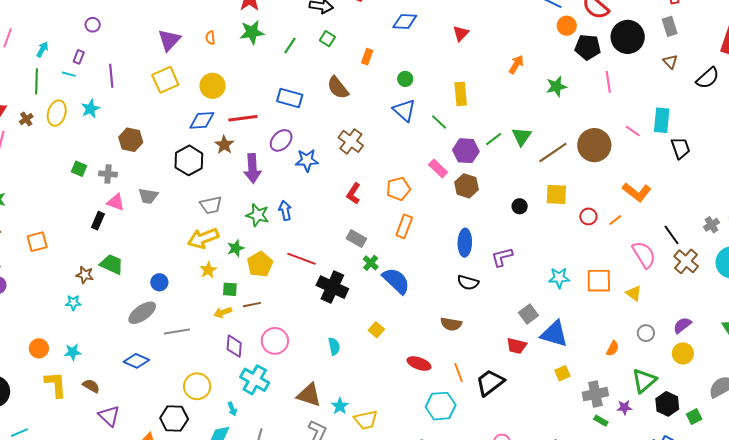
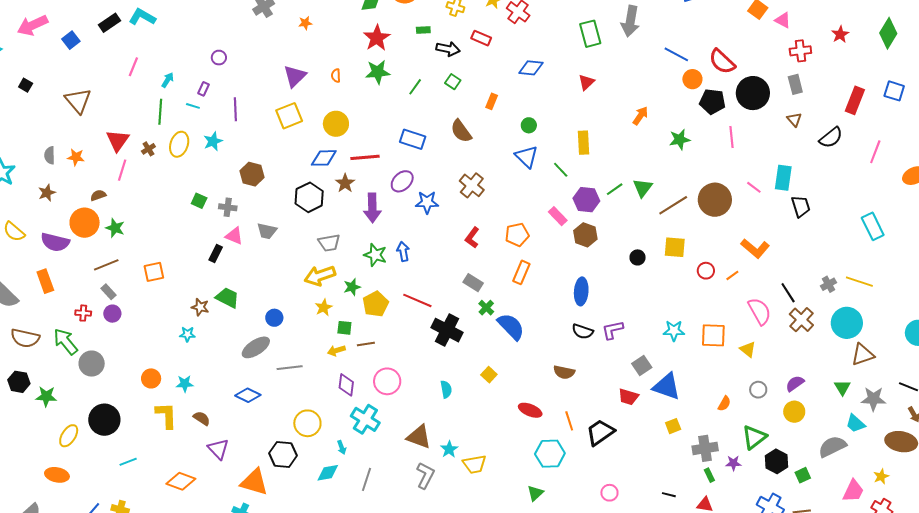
purple L-shape: (502, 257) -> (613, 330), moved
green rectangle: (601, 421) -> (709, 475), turned 32

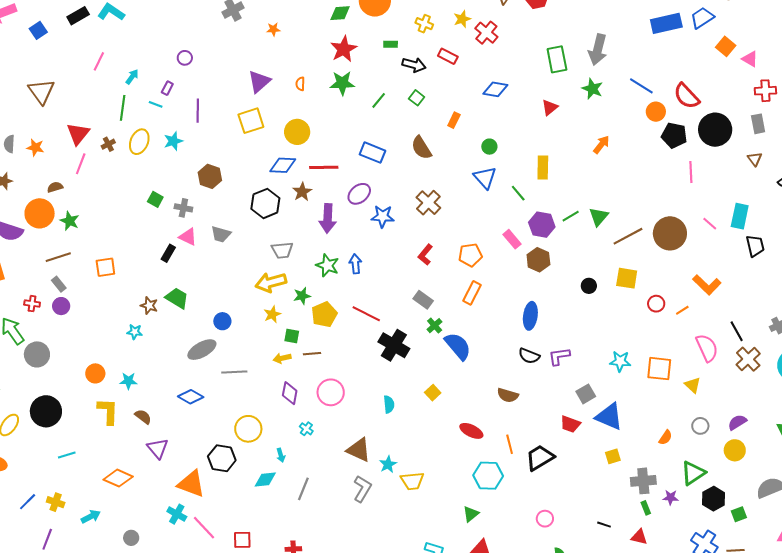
green star: (680, 139) -> (592, 89), moved, turned 30
cyan cross: (365, 419) -> (306, 429), size x0.5

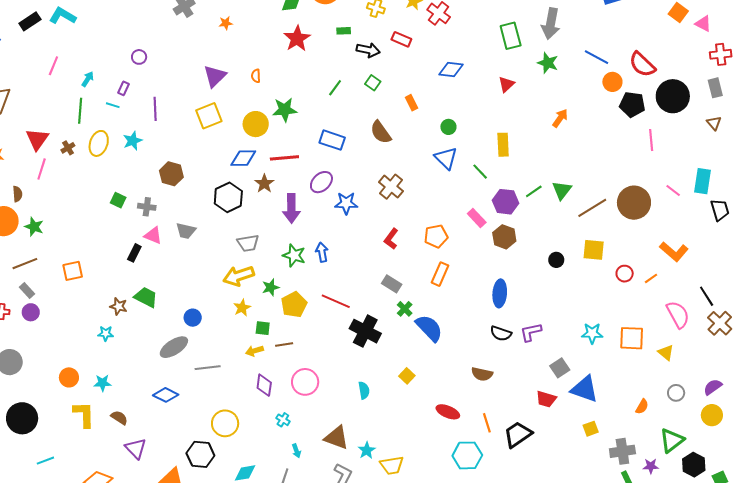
green star: (342, 83) -> (285, 110), moved
orange rectangle: (454, 120) -> (411, 103), turned -49
brown semicircle: (55, 187) -> (17, 194), turned 105
cyan arrow: (281, 455) -> (296, 451), moved

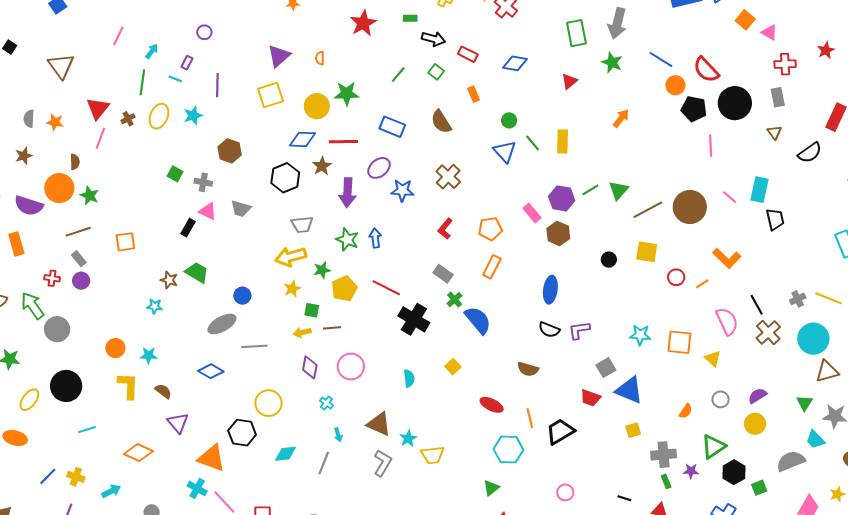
red rectangle: (401, 39) -> (468, 54), moved
green line: (480, 172) -> (533, 143), moved

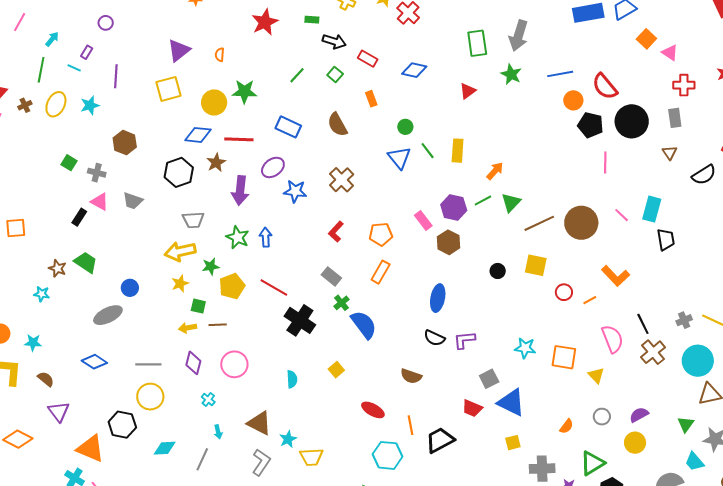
blue line: (661, 60) -> (560, 74), turned -45
orange arrow: (621, 118) -> (495, 171), moved
gray line: (254, 346) -> (148, 364), moved

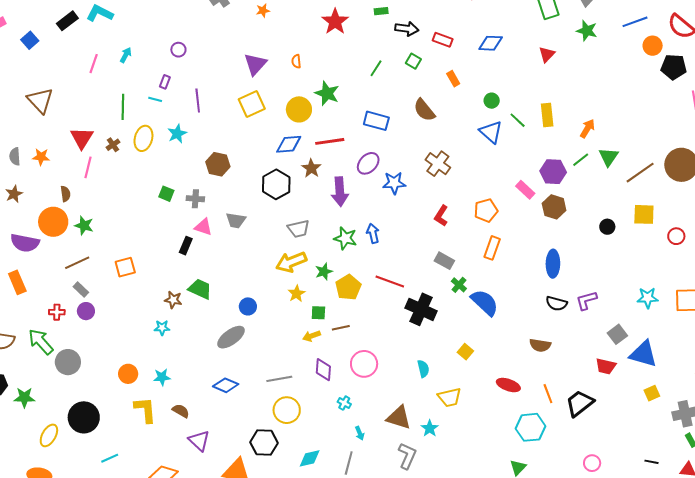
cyan arrow: (52, 39) -> (126, 55), moved
green star: (244, 91) -> (327, 93), turned 30
yellow trapezoid: (311, 457) -> (450, 397), moved

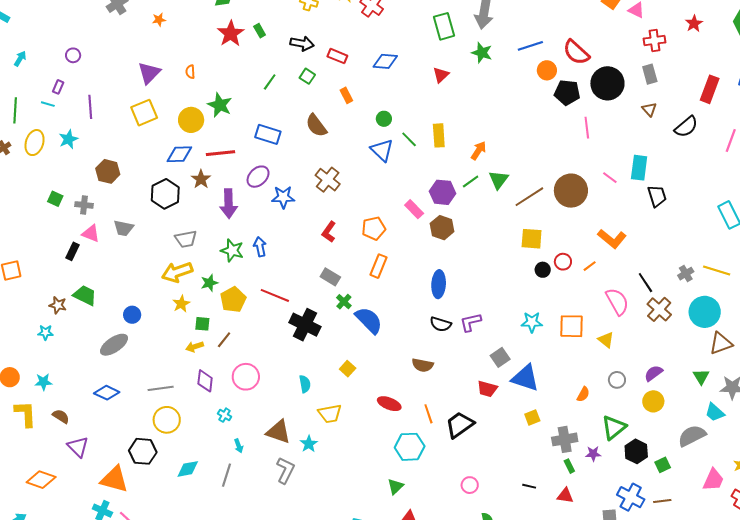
green rectangle: (381, 11) -> (260, 31), moved, turned 64
black circle: (607, 227) -> (543, 270), moved
brown line: (341, 328) -> (224, 340), turned -42

